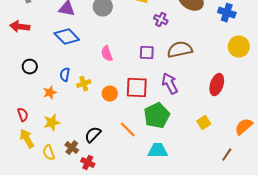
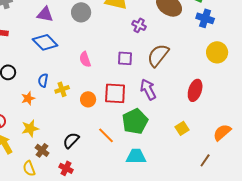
brown semicircle: (180, 50) -> (158, 55), turned -40
brown cross: (72, 148) -> (42, 150), moved
yellow semicircle: (49, 153) -> (29, 168), moved

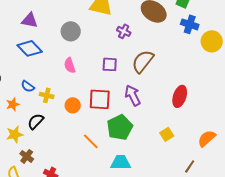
gray circle: (81, 12) -> (71, 31), moved
yellow circle: (217, 52) -> (212, 41), moved
blue semicircle: (43, 80) -> (28, 86), turned -64
yellow cross: (62, 89) -> (47, 95), turned 32
black semicircle: (71, 140) -> (36, 121), moved

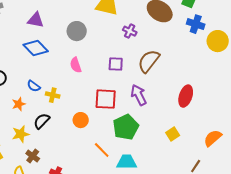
orange circle: (73, 105) -> (81, 120), moved
orange line: (91, 141) -> (102, 150), moved

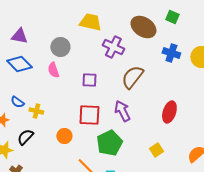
blue cross: (196, 24) -> (171, 53), moved
purple cross: (130, 31) -> (113, 47), size x1.5
purple square: (116, 64) -> (89, 80), moved
pink semicircle: (76, 65) -> (53, 70), moved

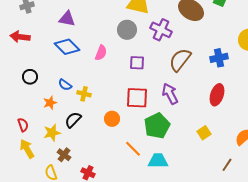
gray circle: (60, 47) -> (127, 30), moved
blue cross: (171, 53) -> (219, 58), moved, turned -30
pink semicircle: (53, 70) -> (101, 53), turned -140

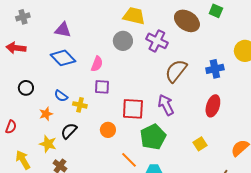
purple square: (137, 63) -> (102, 87), moved
red semicircle: (23, 125) -> (11, 127), moved, turned 40
yellow star: (52, 133) -> (48, 144), turned 30

